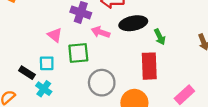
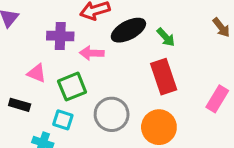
cyan square: (47, 63) -> (63, 120), moved, turned 35
black rectangle: (27, 73) -> (20, 105), moved

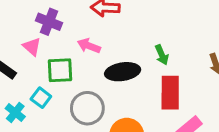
black ellipse: (128, 30) -> (123, 72), moved
purple cross: (60, 36) -> (49, 22), moved
red rectangle: (164, 77) -> (170, 93), moved

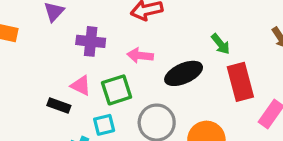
pink triangle: (32, 47) -> (81, 86), moved
cyan square: (41, 98) -> (104, 125), turned -36

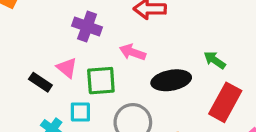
green arrow: (221, 44) -> (215, 60), turned 150
red rectangle: (240, 82) -> (225, 102), turned 30

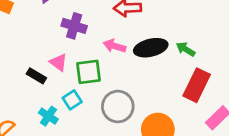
black ellipse: (171, 80) -> (151, 48), moved
cyan square: (80, 112) -> (72, 100), turned -30

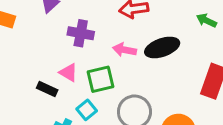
green arrow: (186, 49) -> (206, 20), moved

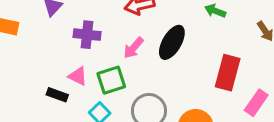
black ellipse: (162, 47) -> (172, 42), turned -36
pink arrow: (124, 50) -> (133, 48), turned -55

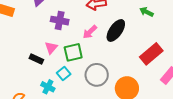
red rectangle: (228, 73) -> (151, 54), turned 30
pink triangle: (78, 76) -> (51, 48), turned 40

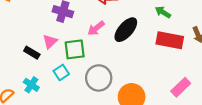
red rectangle: (151, 54) -> (170, 40), moved, turned 45
cyan cross: (48, 87) -> (31, 85), moved

